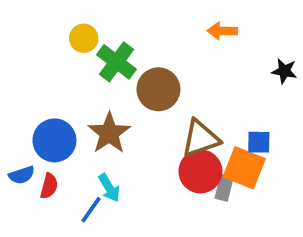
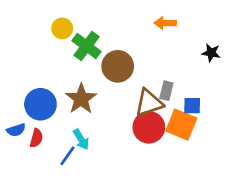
gray rectangle: (224, 188) -> (166, 91), moved

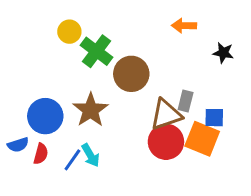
black star: (211, 53) -> (223, 53), moved
blue line: (68, 156) -> (72, 160), moved

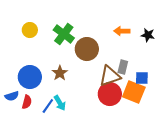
orange arrow: (184, 26) -> (122, 31), moved
yellow circle: (69, 32) -> (30, 30), moved
brown star: (91, 110) -> (60, 73), size x0.7

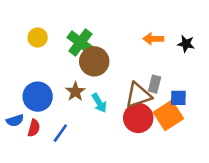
brown circle: (87, 49) -> (94, 61), moved
orange square: (134, 92) -> (168, 115), turned 35
cyan arrow: (60, 103) -> (99, 103), moved

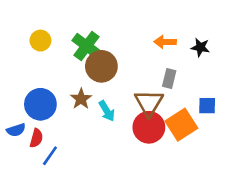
gray rectangle: (155, 84) -> (169, 79), moved
brown triangle: (138, 95) -> (149, 103), turned -40
blue square: (178, 98) -> (207, 106), moved
blue line: (60, 133) -> (50, 156), moved

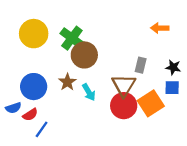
yellow circle: (40, 41) -> (34, 34), size x1.6
orange arrow: (165, 42) -> (160, 28), moved
black star: (200, 47) -> (173, 67), moved
red semicircle: (36, 138) -> (30, 115), turned 42

